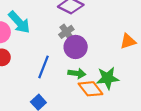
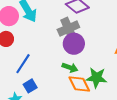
gray cross: (66, 32) -> (68, 28), size x1.5
blue line: (43, 67) -> (23, 64), moved

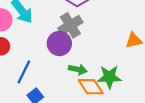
purple circle: (74, 44) -> (59, 43), moved

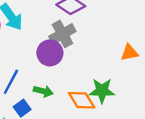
green arrow: (78, 69) -> (43, 91), moved

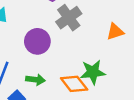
gray cross: (62, 34) -> (69, 18), moved

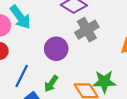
green arrow: (35, 80) -> (51, 84), turned 112

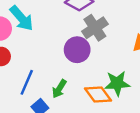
purple circle: (56, 49) -> (77, 50), moved

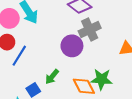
blue line: (27, 82) -> (19, 56), moved

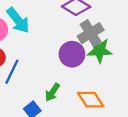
green star: (102, 79) -> (99, 50), moved

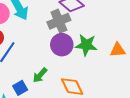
gray cross: (91, 33) -> (59, 21), moved

